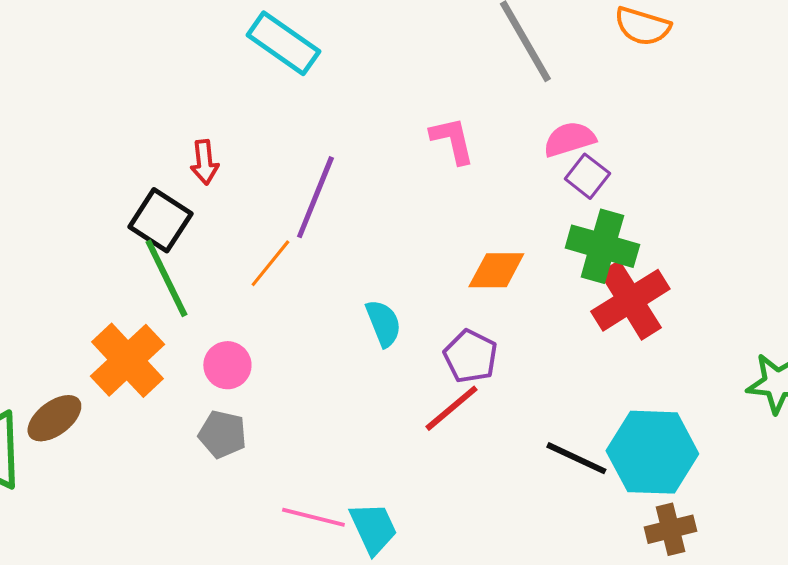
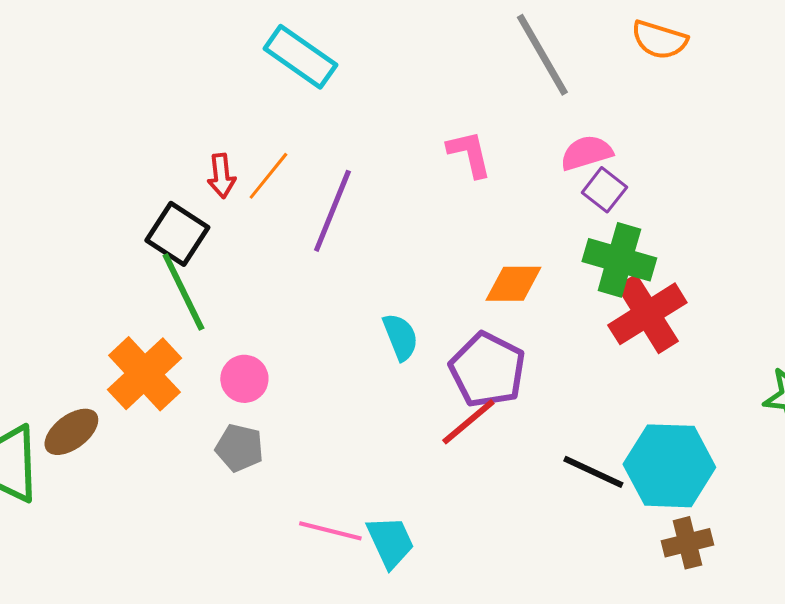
orange line: (270, 263) -> (268, 176), moved
purple pentagon: (470, 356) -> (487, 370), size x1.4

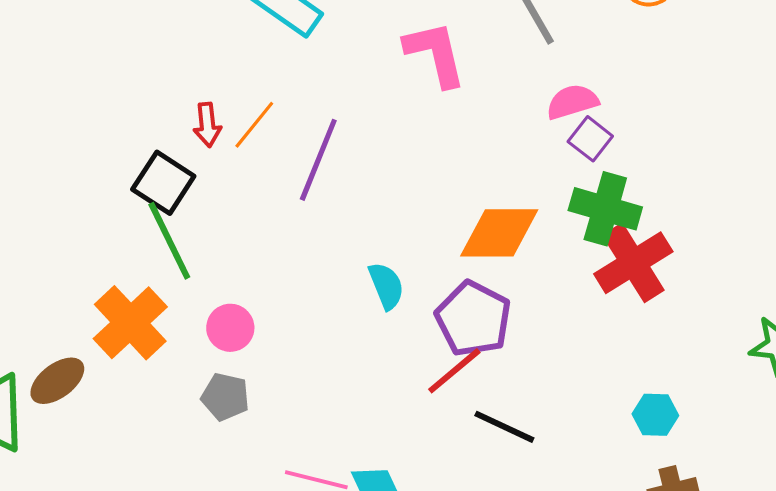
pink L-shape: (469, 154) -> (435, 54), moved, size x1.4
orange diamond: (513, 284) -> (499, 233), size x1.4
cyan hexagon: (669, 466) -> (655, 415), size x0.5
black line: (593, 472) -> (504, 427), moved

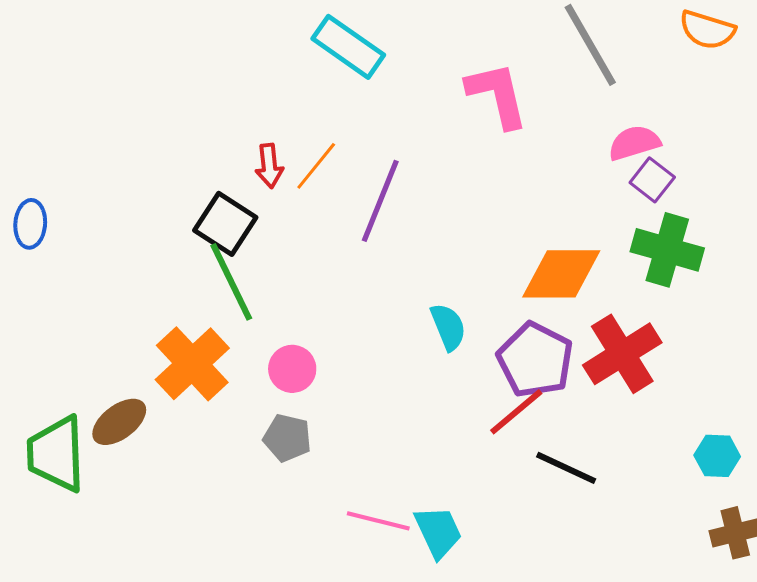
red cross: (633, 263) -> (622, 354), moved

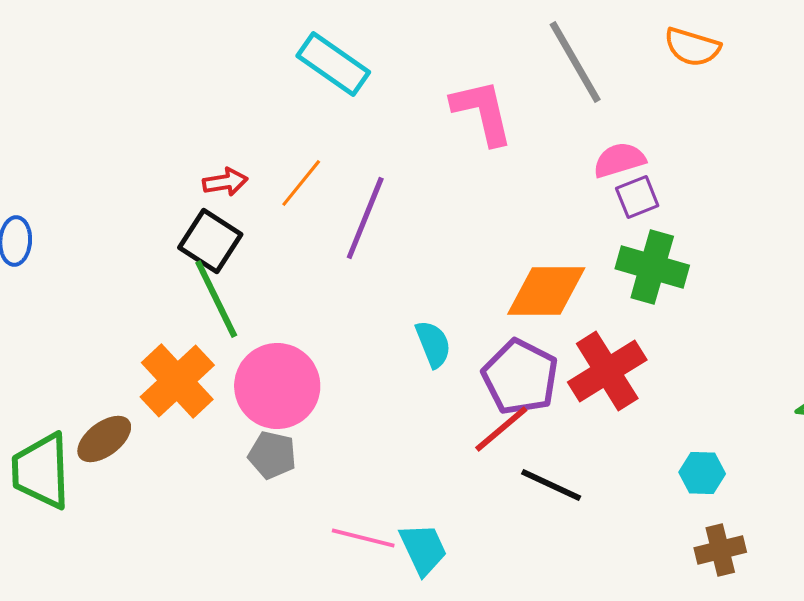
red arrow: (269, 166) -> (225, 182), moved, turned -93
purple square: (652, 180) -> (637, 197), turned 30
pink circle: (292, 369) -> (277, 386), size x1.8

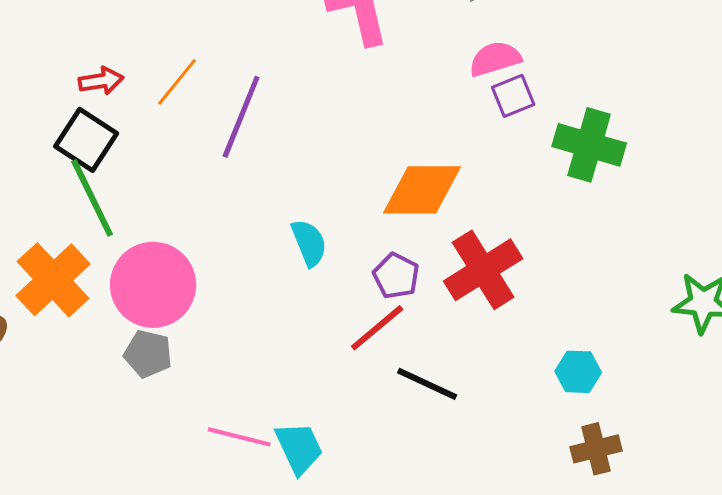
green cross: (652, 267) -> (589, 145), moved
purple pentagon: (520, 377) -> (396, 276), size x0.6

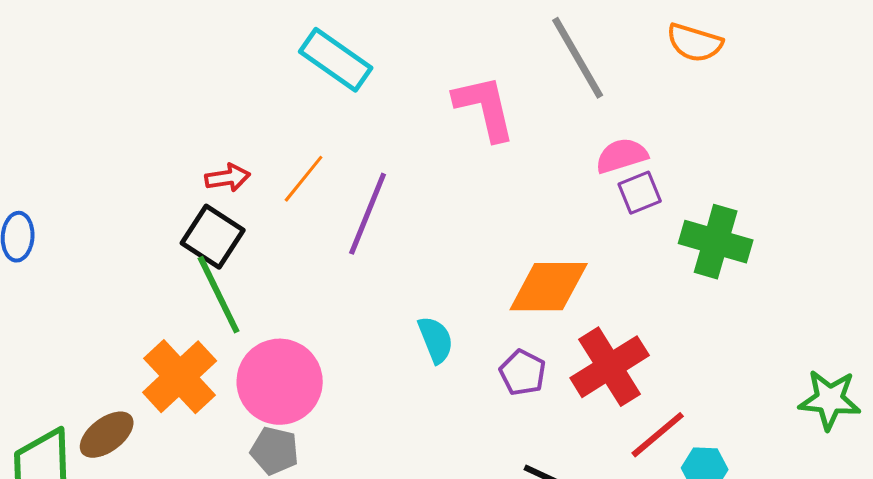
red line: (377, 328) -> (658, 435), moved

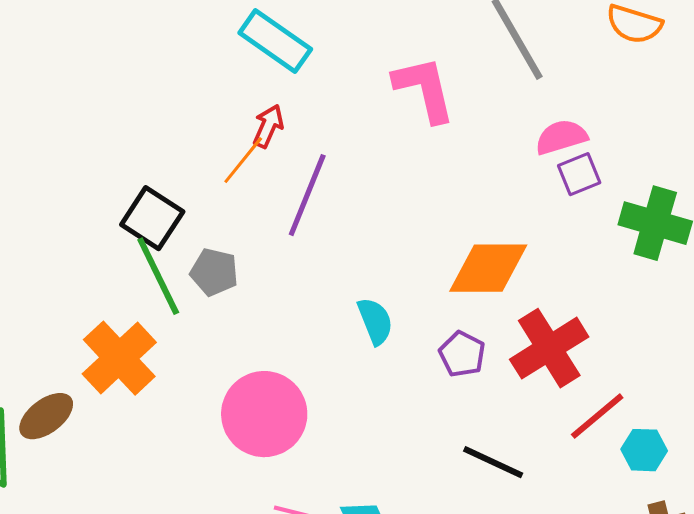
red arrow: (228, 178) -> (268, 126), moved, turned -57
pink circle: (280, 382) -> (264, 414), moved
gray pentagon: (275, 451) -> (214, 272), moved

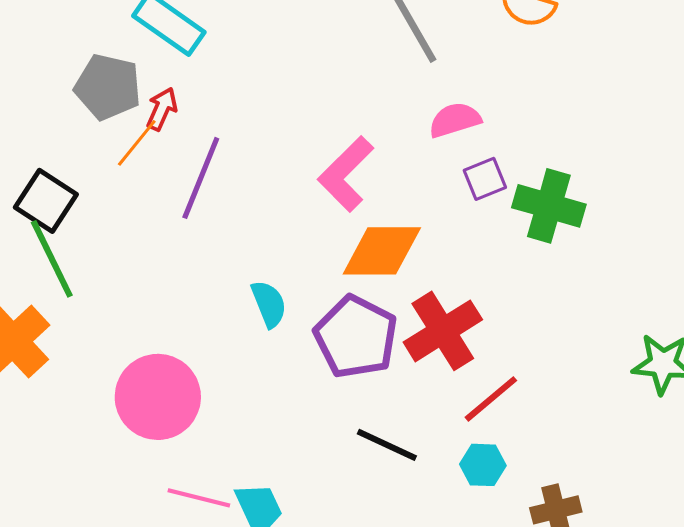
pink L-shape: (424, 89) -> (346, 174), moved, turned -122
purple square: (579, 174) -> (485, 179), moved
gray pentagon: (214, 272) -> (108, 87), moved, size x1.4
purple pentagon: (462, 354) -> (356, 337), size x1.8
cyan hexagon: (644, 450) -> (483, 465), moved

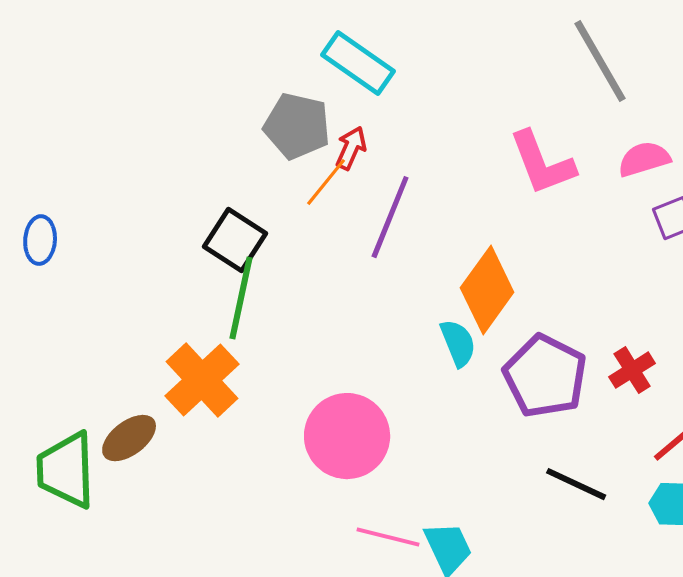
pink L-shape: (346, 174) -> (542, 163), moved, turned -66
orange diamond: (382, 251) -> (487, 290), moved, turned -54
green line: (52, 259) -> (241, 298), turned 38
red cross: (443, 331) -> (632, 370), size x0.6

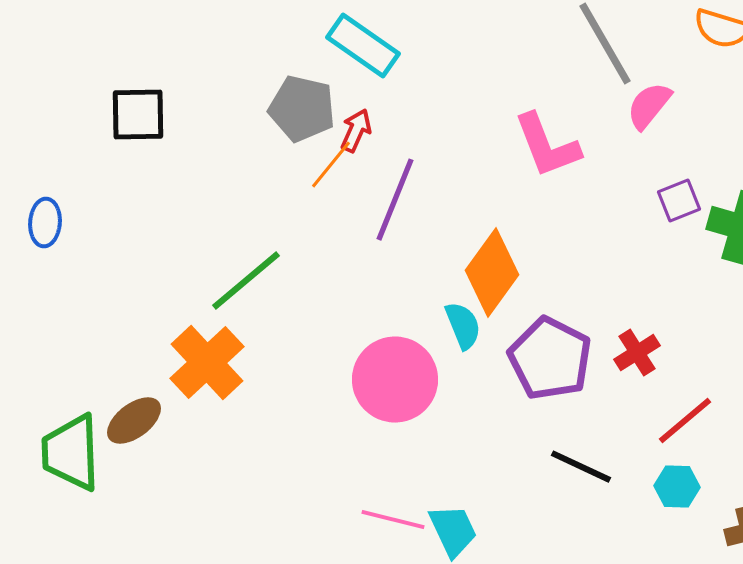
pink semicircle: (644, 159) -> (649, 106), moved, turned -34
black square: (235, 240) -> (138, 115), moved, turned -34
green line: (241, 298) -> (246, 281), turned 38
pink circle: (347, 436) -> (395, 380), moved

